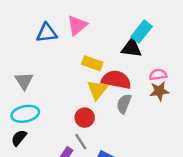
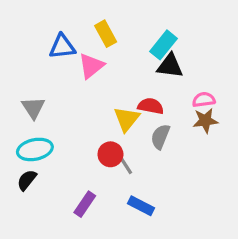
pink triangle: (77, 25) -> (91, 66), moved
cyan rectangle: (142, 32) -> (164, 45), moved
yellow rectangle: (92, 63) -> (106, 34), moved, turned 42
red semicircle: (116, 80) -> (151, 106), size x0.7
gray line: (81, 142) -> (125, 164), moved

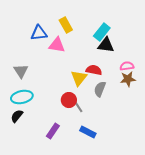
pink triangle: (91, 66) -> (57, 45), turned 48

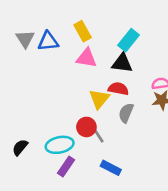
pink triangle: (57, 45) -> (86, 58), moved
black triangle: (106, 45) -> (122, 63), moved
gray triangle: (21, 71) -> (25, 39), moved
cyan ellipse: (22, 97) -> (60, 145), moved

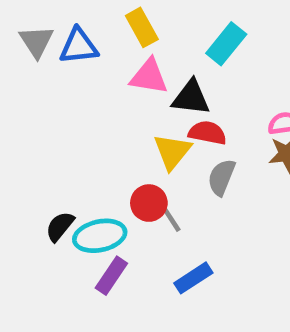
black triangle: (122, 63) -> (191, 98), moved
black semicircle: (20, 147) -> (60, 226), moved
blue rectangle: (111, 168) -> (193, 278), turned -60

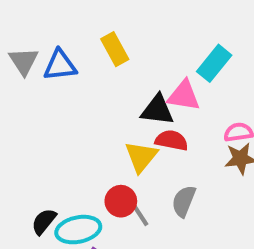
cyan rectangle: (226, 44) -> (214, 63), moved
pink triangle: (149, 77) -> (184, 96), moved
gray semicircle: (221, 177) -> (184, 201), moved

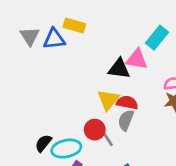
yellow rectangle: (115, 49) -> (74, 25), moved, turned -45
red semicircle: (172, 140) -> (127, 103), moved
gray semicircle: (184, 201) -> (126, 120), moved

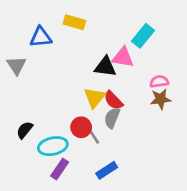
yellow rectangle: (74, 25) -> (74, 22), moved
gray triangle: (30, 36) -> (17, 65), moved
red semicircle: (127, 103) -> (113, 100), turned -145
black semicircle: (43, 143) -> (25, 130), moved

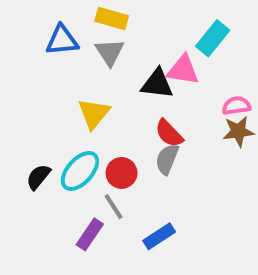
gray triangle: (17, 65) -> (110, 52), moved
yellow triangle: (95, 98) -> (94, 114), moved
gray line: (93, 135) -> (114, 207), moved
cyan ellipse: (53, 146) -> (80, 171), moved, turned -36

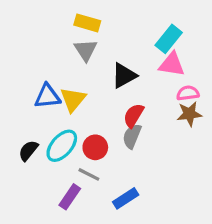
blue triangle: (62, 40) -> (47, 96), moved
pink triangle: (183, 70) -> (172, 64), moved
black triangle: (157, 84) -> (124, 76), turned -36
red semicircle: (169, 133) -> (134, 115), turned 75
gray line: (114, 207) -> (89, 174), turned -30

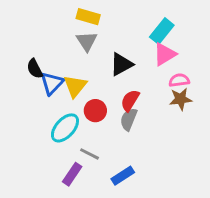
pink triangle: (172, 64) -> (165, 54), turned -40
blue triangle: (47, 96) -> (52, 83), turned -40
red circle: (95, 147) -> (95, 111), moved
black semicircle: (28, 151) -> (35, 69), moved, turned -66

